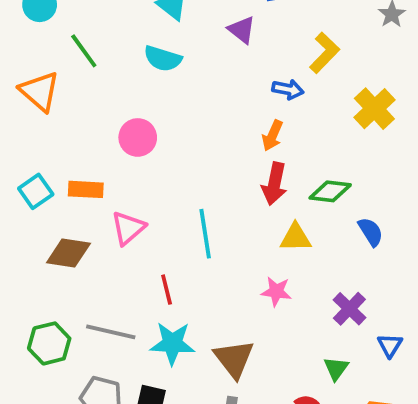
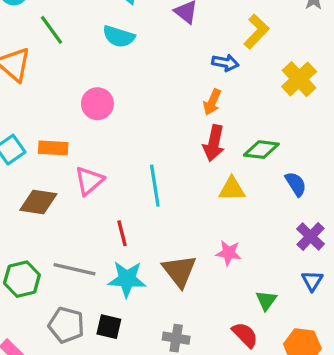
pink star: (276, 291) -> (229, 253), moved
purple cross: (349, 309) -> (311, 236), moved
brown triangle: (234, 359) -> (179, 271), moved

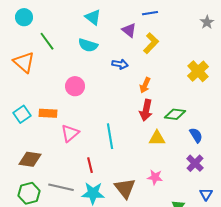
yellow L-shape: (256, 32) -> (151, 43), moved
blue arrow: (225, 63) -> (120, 64), moved
brown diamond: (38, 202) -> (30, 159), moved
purple cross: (311, 236) -> (195, 163), moved

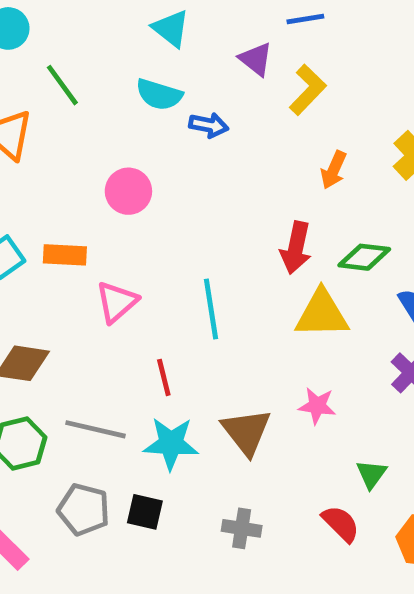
blue arrow: (120, 64) -> (209, 125), moved
orange arrow: (145, 85) -> (334, 170), moved
yellow triangle: (157, 138) -> (322, 314), size x1.4

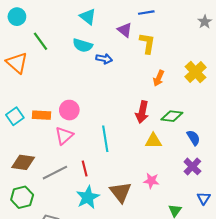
yellow L-shape: (308, 90) -> (147, 43), turned -35
pink circle: (128, 191) -> (69, 110), moved
yellow triangle: (322, 314) -> (153, 141), size x0.7
gray line: (95, 429) -> (55, 173), moved, turned -40
cyan star: (171, 443) -> (88, 197), turned -30

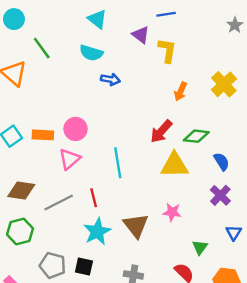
blue arrow: (104, 59) -> (111, 79), moved
red arrow: (142, 112) -> (161, 131), turned 30
yellow triangle: (153, 141) -> (174, 165), size x1.4

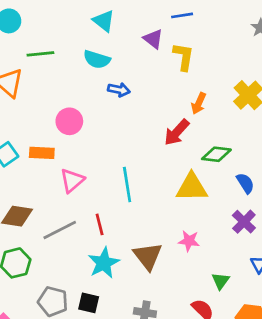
green line: (42, 48) -> (40, 54), turned -60
pink circle: (76, 129) -> (69, 121), moved
red arrow: (161, 131) -> (177, 132), moved

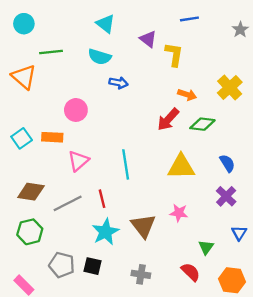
blue line: (182, 15) -> (189, 19), moved
orange arrow: (199, 103) -> (187, 95), turned -96
green diamond: (216, 154) -> (202, 124), moved

